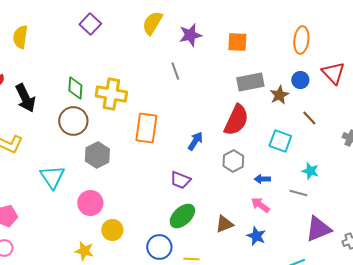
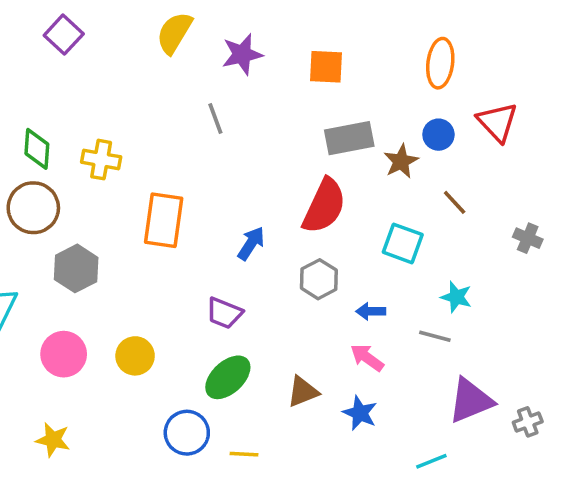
yellow cross: (111, 94) -> (101, 160), size x0.7
yellow circle: (112, 230) -> (135, 356), moved

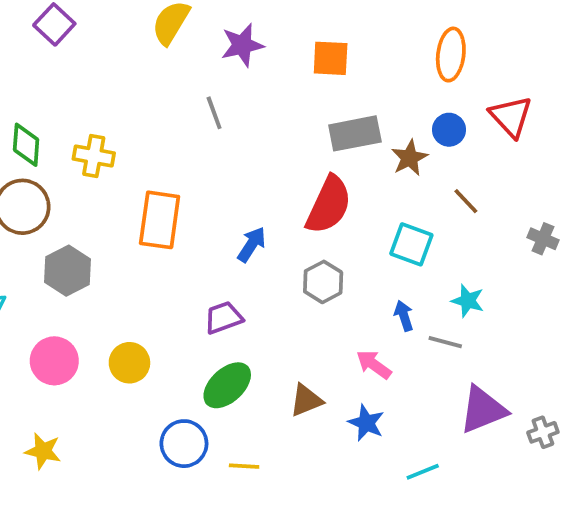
blue arrow: (371, 311) -> (404, 316), moved, turned 72
purple trapezoid: (224, 313) -> (223, 318), turned 138
cyan line: (431, 461) -> (423, 472), moved

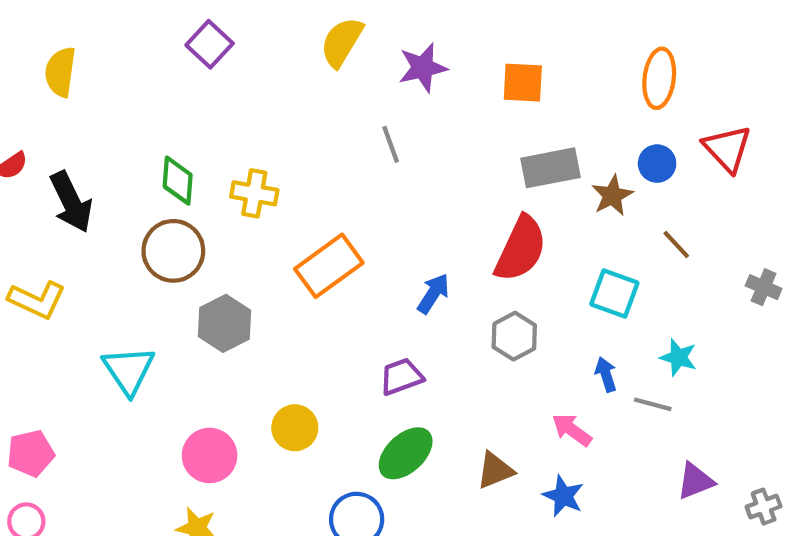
orange rectangle: (160, 220) -> (329, 266), turned 46
pink circle: (54, 361) -> (210, 455), moved
purple triangle: (483, 410) -> (695, 481), size x0.7

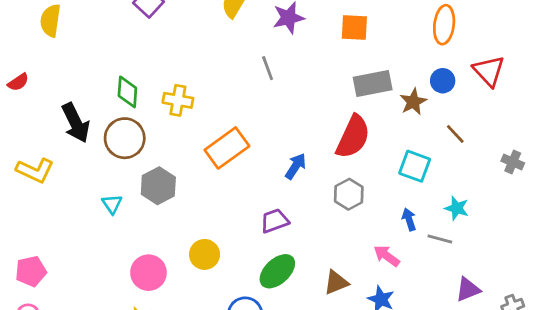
black arrow: (71, 202) -> (76, 123), moved
cyan triangle: (129, 370) -> (112, 204), moved, size x0.6

